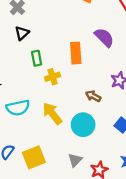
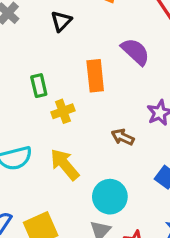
black triangle: (22, 33) -> (61, 21), moved
cyan circle: (83, 125) -> (110, 197), moved

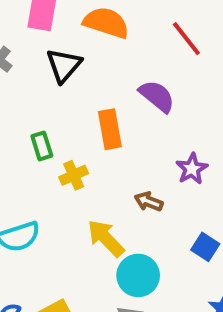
black triangle: (61, 21) -> (64, 65), size x1.4
yellow arrow: (65, 165) -> (106, 238), moved

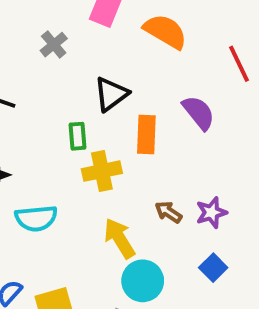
black triangle: (64, 65) -> (111, 94), moved
purple star: (192, 169) -> (211, 213), moved
yellow cross: (74, 175) -> (102, 171), size x1.4

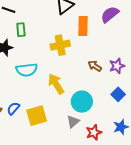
purple semicircle: (199, 113) -> (110, 14), turned -90
green rectangle: (78, 136) -> (21, 30), moved
yellow arrow: (119, 238) -> (56, 84), moved

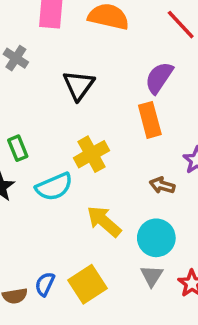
orange rectangle: (83, 26) -> (150, 120), moved
brown arrow: (95, 66) -> (162, 185), moved
cyan semicircle: (27, 70) -> (54, 187), moved

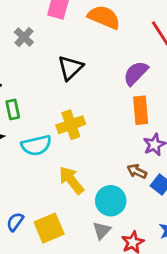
orange rectangle: (150, 120) -> (141, 110), moved
brown arrow: (162, 185) -> (137, 171), moved

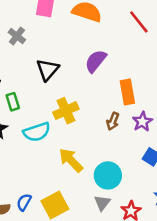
black triangle: (70, 68) -> (48, 70), moved
purple semicircle: (136, 73) -> (96, 61), moved
brown arrow: (137, 171) -> (113, 121), moved, turned -90

